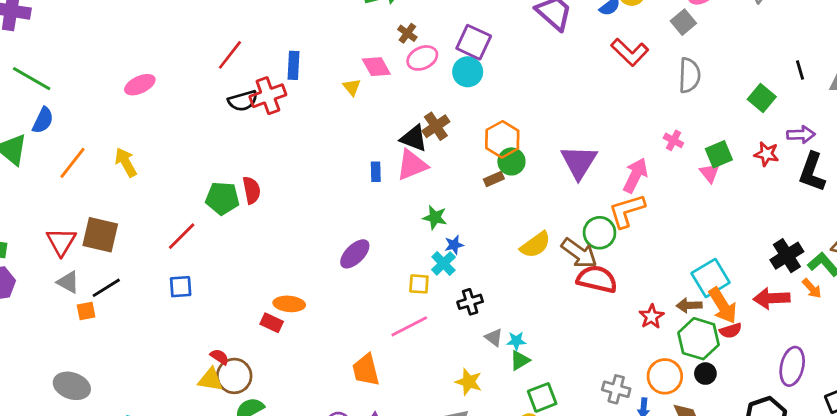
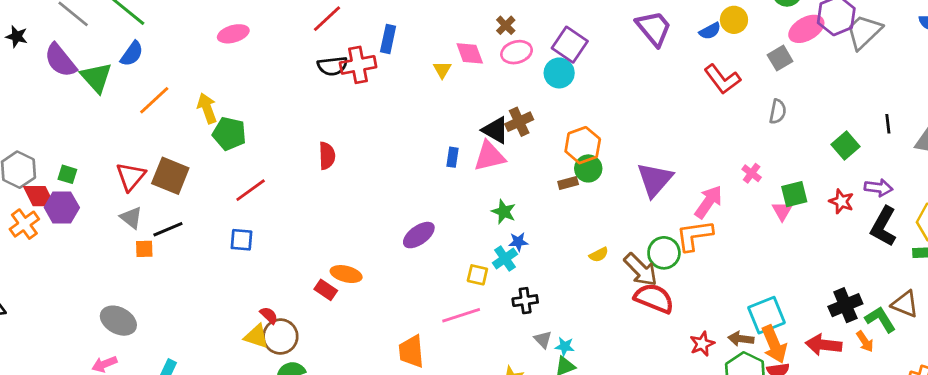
gray semicircle: (689, 75) -> (778, 112), size x0.7
green pentagon: (222, 198) -> (229, 134), moved
yellow semicircle: (535, 245) -> (599, 255), size x0.6

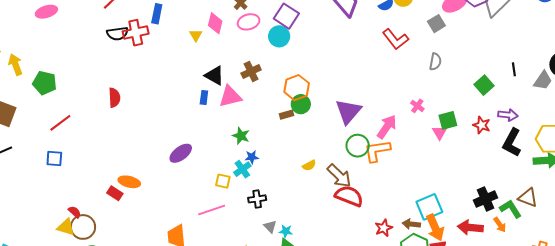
pink diamond: (470, 53) -> (215, 23), turned 35
yellow arrow: (207, 108) -> (15, 65), moved
black triangle: (495, 130) -> (214, 75), moved
green circle: (664, 253) -> (358, 146), moved

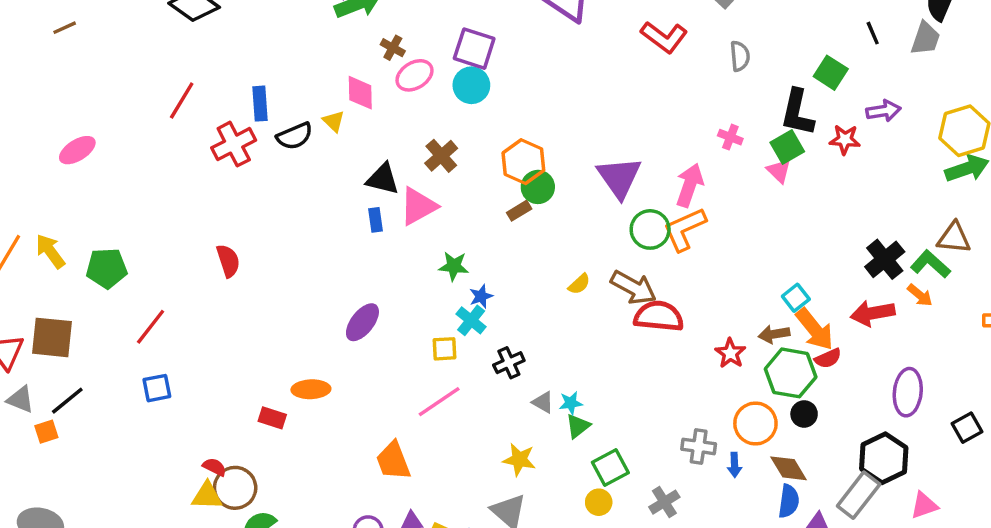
black semicircle: (117, 34) -> (295, 136), moved
black L-shape: (512, 143) -> (797, 113), moved
orange ellipse: (129, 182) -> (311, 389), moved
cyan square: (429, 207) -> (796, 298), size x0.6

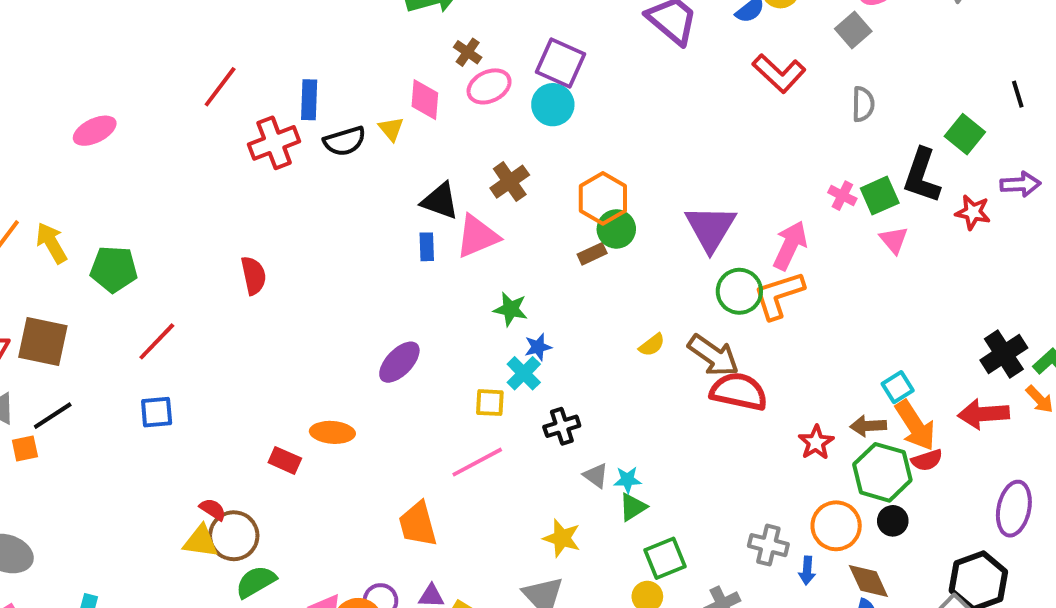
green square: (787, 147) -> (880, 196), moved

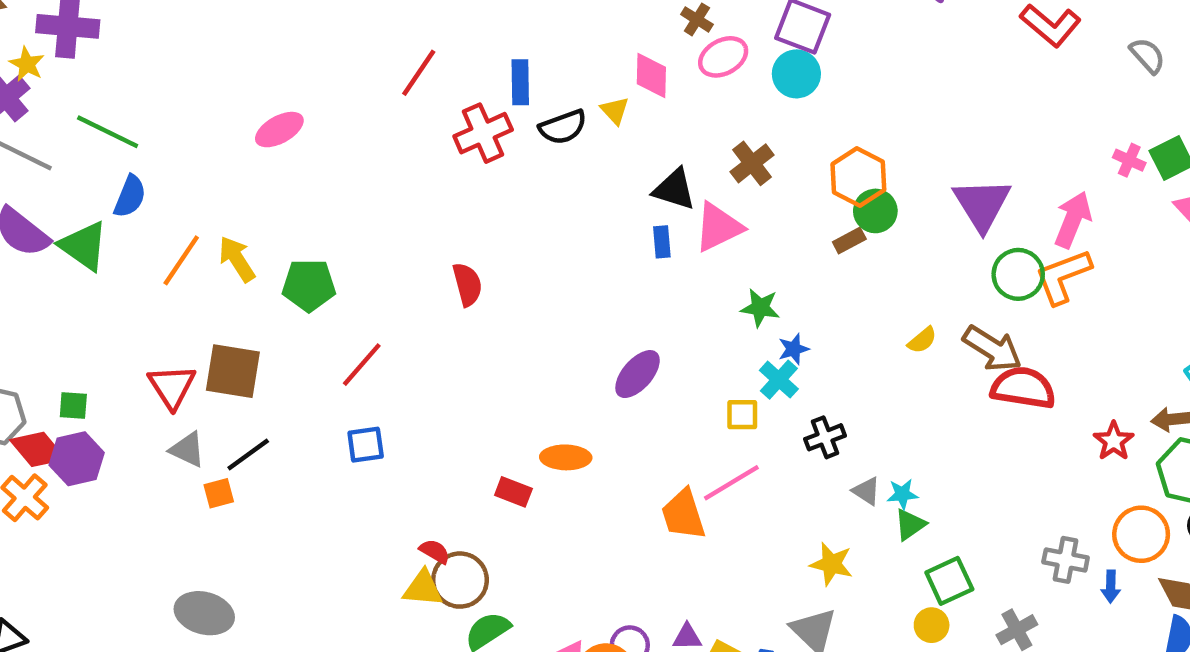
gray semicircle: (863, 104) -> (1147, 55), turned -40
orange trapezoid: (418, 524) -> (683, 515), moved

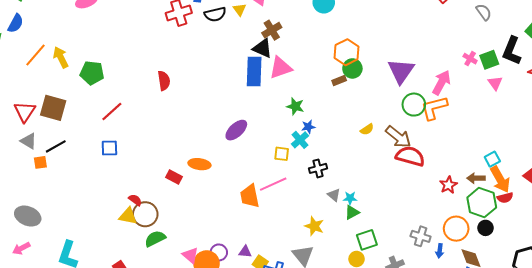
brown cross: (752, 163) -> (272, 30), moved
blue rectangle: (662, 242) -> (254, 71), size x2.0

